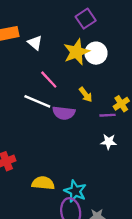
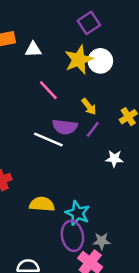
white triangle: (35, 43) -> (33, 49), turned -42
white line: (37, 101) -> (48, 140), moved
purple line: (107, 115) -> (93, 129), moved, turned -49

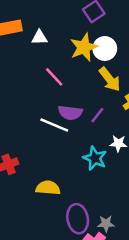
yellow arrow: (89, 107) -> (110, 79), moved, size x1.5
cyan star: (78, 213) -> (95, 158), moved

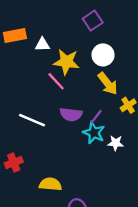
yellow star: (84, 47) -> (66, 62), moved, turned 30
white line: (54, 125) -> (32, 120), moved
cyan star: (95, 158) -> (94, 133), moved

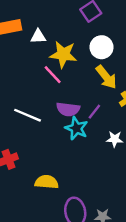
cyan star: (94, 133) -> (76, 128), moved

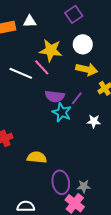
white triangle: (38, 36) -> (30, 21), moved
yellow arrow: (106, 77) -> (87, 69), turned -40
white line: (28, 115) -> (21, 73), moved

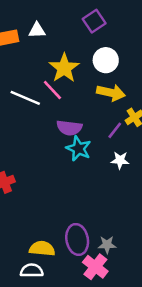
yellow star: (51, 50) -> (64, 68), turned 30
purple line: (77, 98) -> (115, 130), moved
yellow semicircle: (37, 157) -> (42, 249), moved

